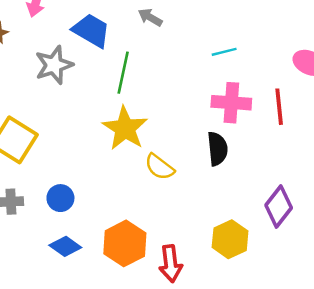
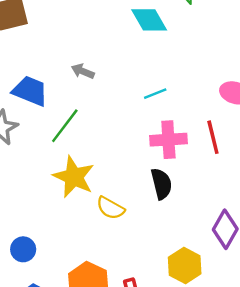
green line: (123, 73) -> (65, 126), turned 33

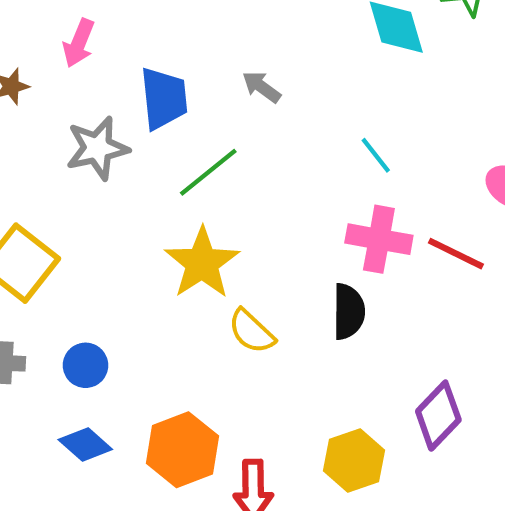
blue trapezoid: (30, 91) -> (164, 98), turned 48
cyan line: (155, 94) -> (376, 155), turned 60
red line: (213, 137) -> (456, 254), turned -64

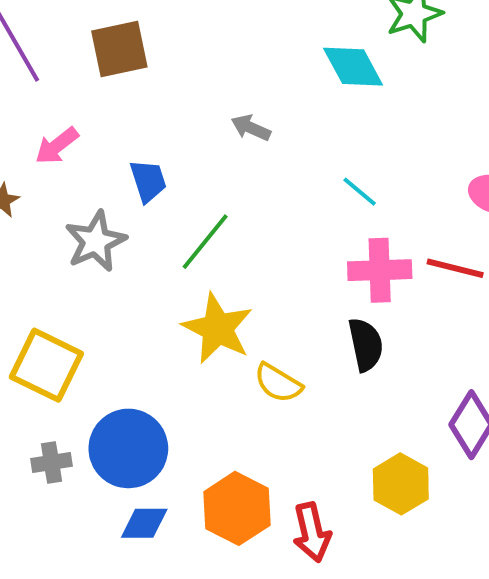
pink arrow: (79, 43) -> (57, 146), turned 42
gray arrow: (262, 87) -> (251, 128), moved
blue trapezoid: (164, 98) -> (148, 181), size x0.7
blue circle: (86, 365) -> (128, 448), size x1.8
blue diamond: (85, 445) -> (144, 523), turned -30

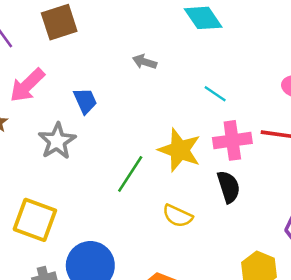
pink arrow: (57, 146) -> (27, 85), size x1.4
green line: (205, 242) -> (130, 174), moved
yellow star: (218, 328) -> (180, 150), moved

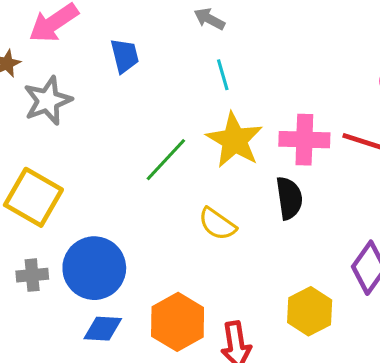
cyan line: (215, 94) -> (223, 75), moved, turned 30
gray star: (57, 141) -> (48, 101), moved

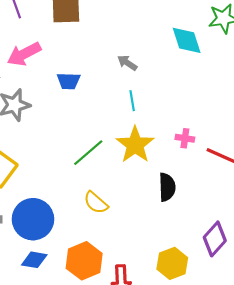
blue trapezoid: (125, 56) -> (69, 81), turned 100
pink cross: (304, 140) -> (185, 138), moved, size x0.6
yellow semicircle: (217, 224) -> (96, 203), moved

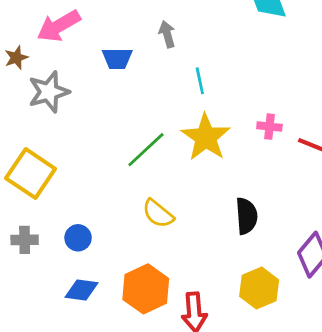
gray arrow: (127, 63) -> (167, 34), moved, turned 42
black semicircle: (167, 187) -> (246, 216), moved
blue circle: (33, 219) -> (78, 238), size x0.5

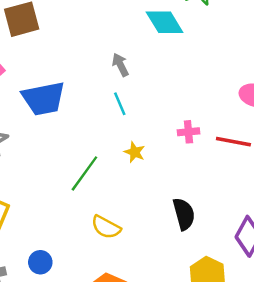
gray arrow: (167, 34) -> (120, 65), moved
blue trapezoid: (117, 58) -> (44, 99), size x1.6
yellow star: (206, 137) -> (135, 152), size x0.5

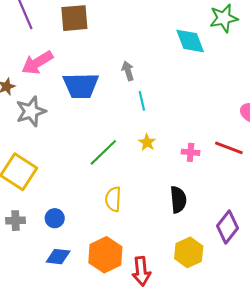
gray arrow: (120, 65) -> (128, 71), moved
pink cross: (188, 132) -> (191, 152), moved
yellow semicircle: (106, 227) -> (113, 199), turned 55

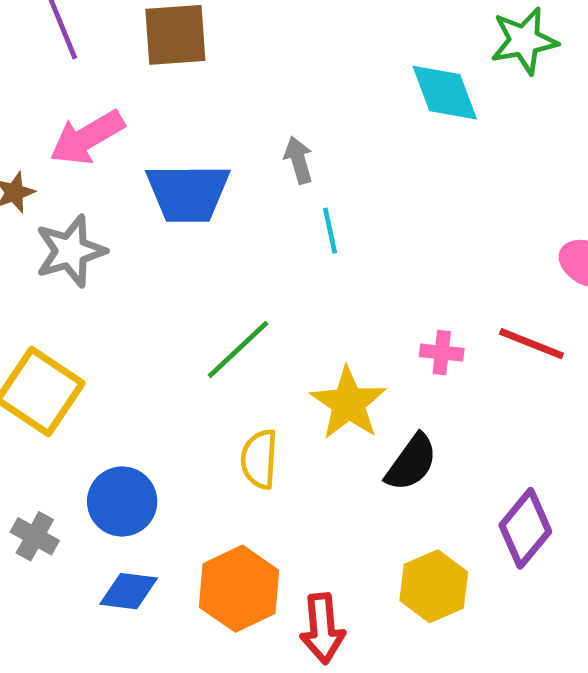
yellow star: (147, 142) -> (348, 403), moved, size x1.8
black semicircle: (178, 200) -> (411, 462), turned 40
blue circle: (55, 218) -> (122, 501), size x1.5
gray cross: (15, 221) -> (35, 536), moved, turned 30

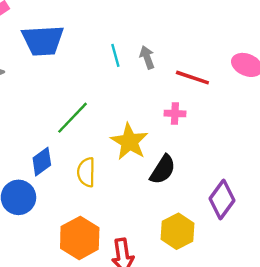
gray arrow: (298, 160) -> (147, 57), moved
red line: (531, 344) -> (192, 78), moved
blue diamond: (129, 591) -> (42, 162), moved, turned -40

